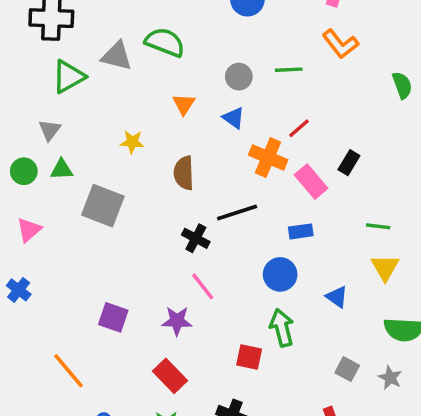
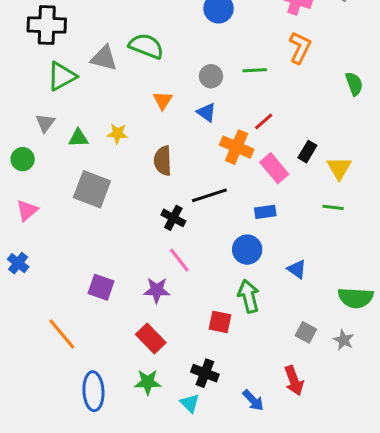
orange L-shape: (340, 44) -> (300, 48), turned -116
green triangle: (62, 170) -> (78, 138), moved
yellow triangle: (385, 268) -> (339, 168), moved

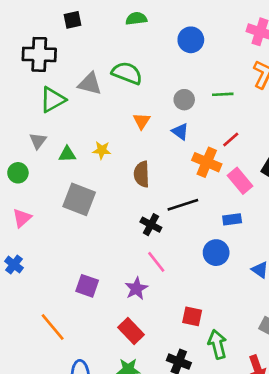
purple star: (157, 290) -> (136, 288), turned -30
green arrow: (249, 296) -> (217, 344), moved

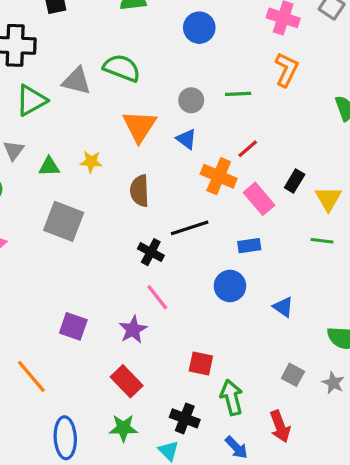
orange triangle: (142, 121) -> (140, 126), size x1.6

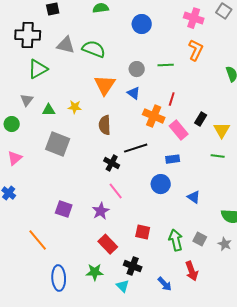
gray triangle: (77, 81) -> (66, 45), moved
red line: (248, 149) -> (172, 99), turned -32
red rectangle: (127, 381) -> (108, 244), moved
green arrow: (232, 397) -> (176, 240), moved

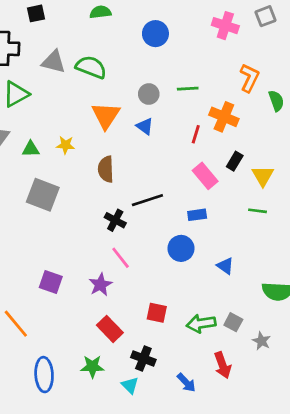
gray square: (224, 11) -> (266, 16), turned 35
orange L-shape: (196, 50) -> (249, 78), moved
orange cross: (154, 116) -> (224, 117), moved
green arrow: (176, 240) -> (201, 324), turned -85
gray star: (225, 244) -> (262, 341), moved

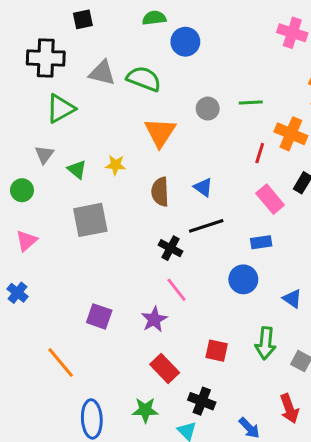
blue circle: (155, 34) -> (185, 42), moved
blue triangle: (145, 126) -> (203, 187), moved
green triangle: (31, 149) -> (77, 169), turned 42
gray square: (43, 195) -> (90, 220), turned -32
green arrow: (201, 324) -> (266, 343), moved, turned -76

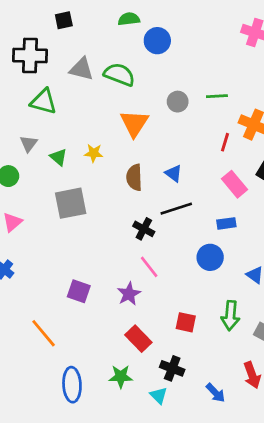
green triangle: (61, 109) -> (44, 102), turned 44

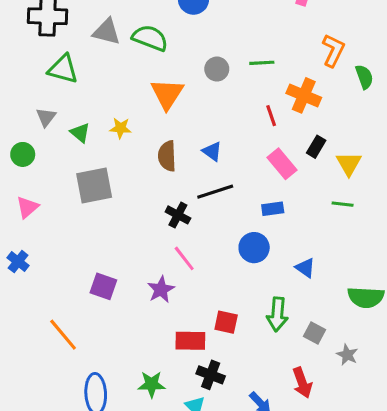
red line: (225, 142) -> (271, 116), turned -36
red rectangle: (138, 339) -> (190, 341), moved, turned -45

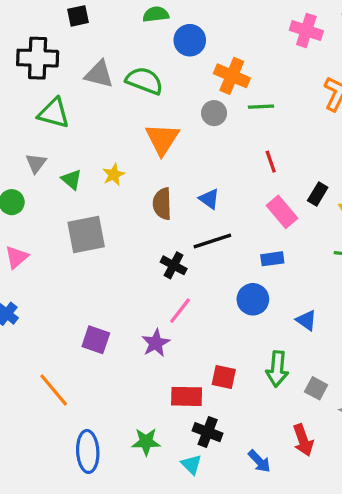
orange cross: (304, 95) -> (232, 76), moved
yellow star: (121, 128) -> (114, 175), turned -30
pink line: (184, 258) -> (180, 311), turned 76

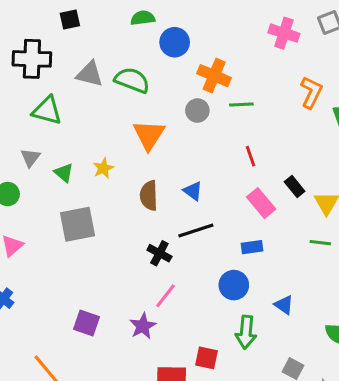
black rectangle: (318, 194) -> (295, 186), turned -70
green arrow: (277, 369) -> (246, 332), moved

